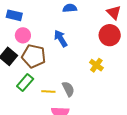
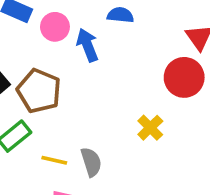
pink circle: (23, 35) -> (55, 27), moved
blue arrow: (61, 39) -> (87, 45), moved

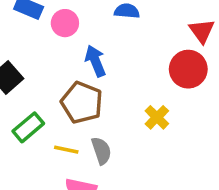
blue arrow: (87, 45) -> (95, 61), moved
brown pentagon: (39, 91) -> (82, 103), moved

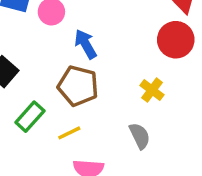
yellow line: (66, 150) -> (69, 133), turned -30
gray semicircle: (101, 151) -> (140, 136), moved

